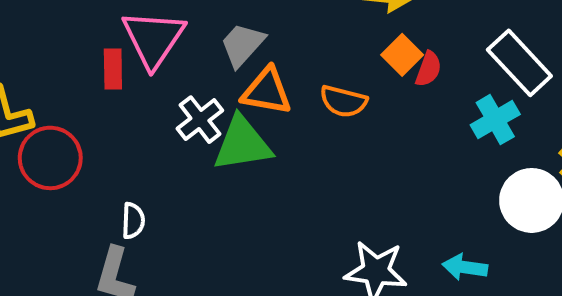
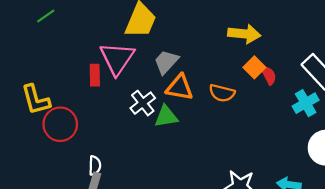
red semicircle: (428, 69) -> (269, 75), turned -48
green triangle: (242, 144) -> (166, 116), size x0.7
white semicircle: (133, 221) -> (95, 166), moved

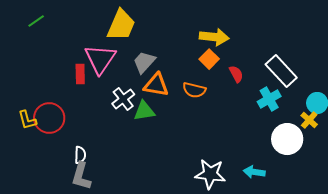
orange square: (254, 67) -> (209, 59), moved
yellow L-shape: (36, 100) -> (27, 120), moved, size x0.7

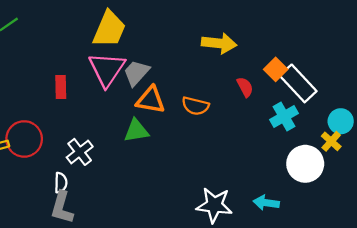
pink triangle: (100, 59) -> (107, 69), moved
orange square: (209, 59) -> (276, 69), moved
white cross: (123, 99) -> (80, 152), moved

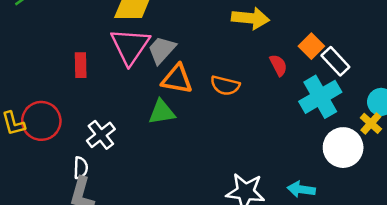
white rectangle: (298, 83) -> (335, 61), size x0.7
cyan cross: (284, 117) -> (320, 97), size x1.4

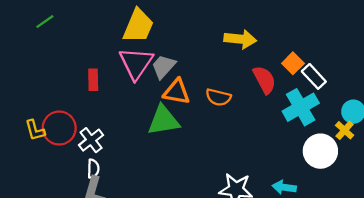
red semicircle: (278, 65) -> (264, 80), size x1.5
green triangle: (162, 112) -> (163, 120), size x1.4
white cross: (101, 135) -> (91, 140), moved

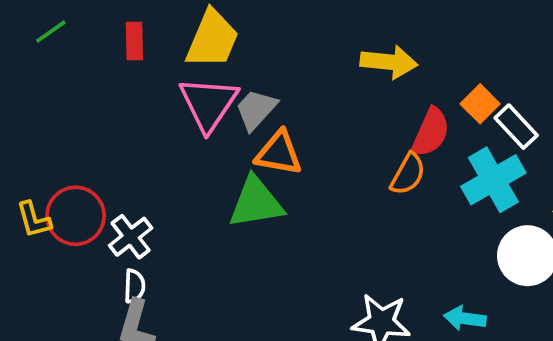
red rectangle: (93, 80) -> (134, 41), moved
red semicircle: (264, 80) -> (431, 132), turned 52
orange semicircle: (218, 97) -> (408, 174), moved, turned -75

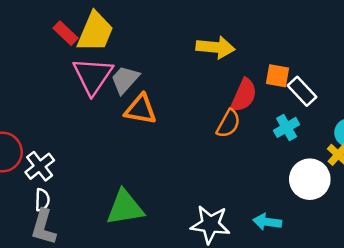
red rectangle: (134, 41) -> (66, 33), moved, turned -45
orange square: (480, 104) -> (277, 76), turned -35
cyan cross: (493, 180) -> (287, 127), size x0.6
green triangle: (256, 202) -> (125, 208), moved

